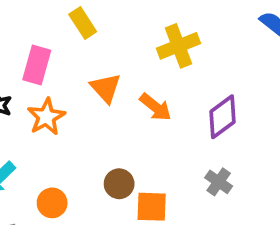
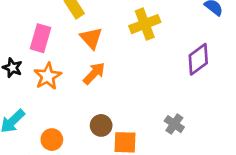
orange triangle: (106, 88) -> (91, 38), moved
orange arrow: (155, 107) -> (94, 73), moved, turned -85
purple diamond: (222, 117) -> (198, 59), moved

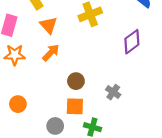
orange star: (48, 76) -> (15, 55), turned 30
brown circle: (101, 125) -> (76, 81), moved

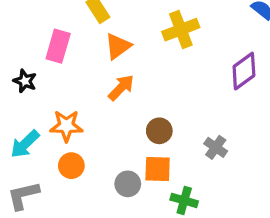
orange triangle: (49, 25) -> (118, 46), turned 36
orange star: (15, 55) -> (66, 126), moved
gray circle: (55, 126) -> (128, 184), moved

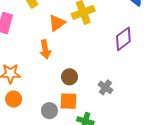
orange triangle: (118, 46) -> (57, 23), moved
orange arrow: (121, 88) -> (45, 49), turned 126

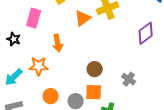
orange arrow: (45, 49) -> (58, 43), moved
orange circle: (14, 99) -> (51, 96), moved

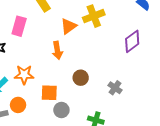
orange arrow: (58, 43) -> (57, 50), moved
orange square: (94, 92) -> (49, 93), moved
orange circle: (51, 96) -> (18, 105), moved

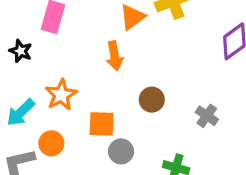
orange star: (24, 75) -> (61, 95), turned -30

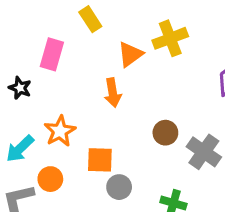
brown circle: (152, 100) -> (165, 133), moved
gray cross: (207, 116) -> (204, 152), size x1.5

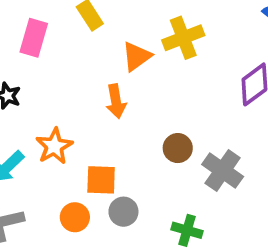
pink rectangle: (52, 54) -> (34, 38), moved
orange circle: (50, 179) -> (75, 217), moved

